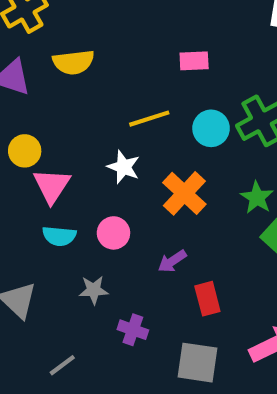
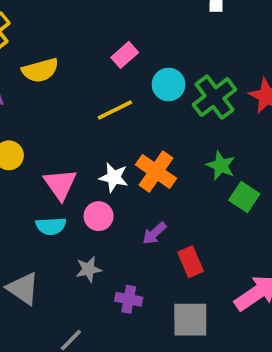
pink rectangle: (194, 61) -> (125, 55), moved, turned -30
cyan circle: (211, 128) -> (169, 84), moved
white star: (124, 167) -> (114, 177), moved
pink triangle: (52, 186) -> (60, 184), moved

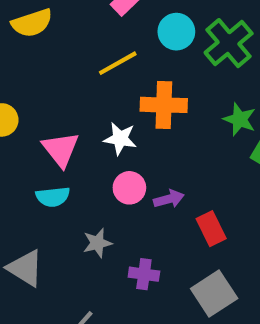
orange cross: (156, 172) -> (164, 105), moved, turned -30
pink circle: (99, 216) -> (129, 188), moved
purple arrow: (154, 233) -> (169, 199), turned -150
gray square: (190, 320) -> (214, 294), turned -30

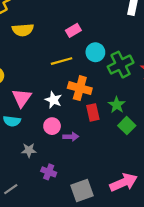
red rectangle: (211, 229) -> (93, 112), moved

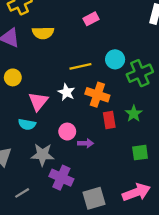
pink rectangle: (73, 30) -> (91, 19), moved
white star: (53, 100) -> (66, 92), moved
green square: (127, 126) -> (140, 153), moved, turned 35
gray star: (29, 150) -> (42, 155), size x1.5
purple cross: (49, 172) -> (61, 178), size x1.5

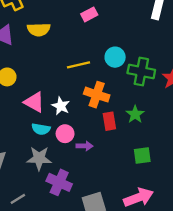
green cross: (140, 73) -> (141, 71), turned 35
white star: (66, 92) -> (61, 106), moved
pink triangle: (38, 101) -> (34, 102), turned -40
cyan semicircle: (27, 124) -> (41, 129), moved

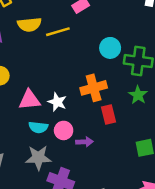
yellow line: (79, 65) -> (58, 32), moved
orange cross: (97, 95) -> (94, 88), turned -30
pink triangle: (34, 102) -> (30, 100), turned -30
green star: (135, 114) -> (138, 95), moved

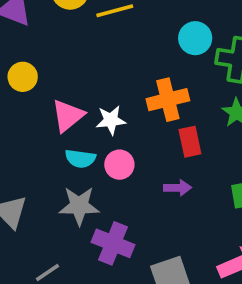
pink triangle: (30, 100) -> (68, 116), turned -35
white star: (57, 102) -> (111, 120), turned -30
purple arrow: (84, 142) -> (178, 188), moved

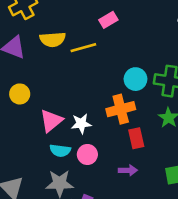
cyan circle: (195, 38) -> (135, 79), moved

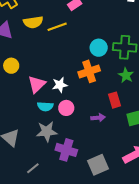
red rectangle: (136, 138) -> (114, 100), moved

